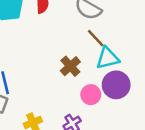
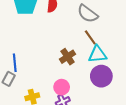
pink circle: (91, 95) -> (62, 87), moved

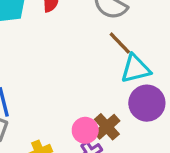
brown cross: (68, 57) -> (107, 127), moved

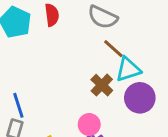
brown cross: (107, 127) -> (102, 85), moved

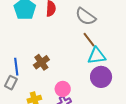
brown cross: (102, 85) -> (41, 62), moved

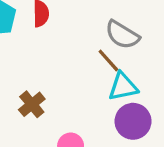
gray semicircle: (86, 16) -> (122, 35), moved

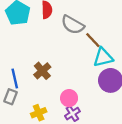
gray semicircle: (122, 35) -> (73, 25), moved

